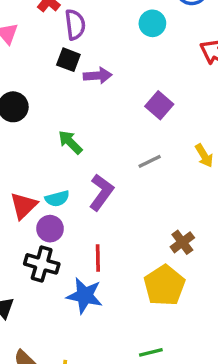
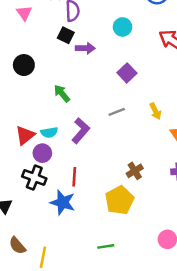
cyan circle: (152, 23) -> (123, 27), moved

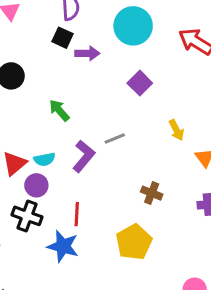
cyan circle: (123, 27) -> (133, 26), size x1.6
gray line: (117, 112) -> (115, 138), moved
brown cross: (135, 171) -> (152, 193), moved, turned -35

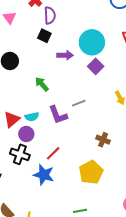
cyan circle: (133, 26) -> (92, 42), moved
purple arrow: (87, 53) -> (65, 55), moved
purple L-shape: (84, 156) -> (58, 115), turned 120
red line: (77, 214) -> (53, 153), turned 42

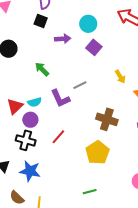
cyan circle: (92, 42) -> (88, 24), size x0.7
brown cross: (103, 140) -> (107, 119), size x1.5
blue star: (44, 175) -> (30, 171), moved

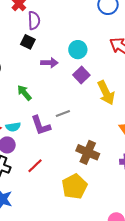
yellow arrow: (120, 77) -> (106, 93), moved, size x1.6

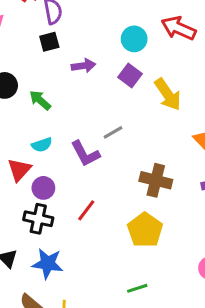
black square: (28, 42) -> (49, 42), turned -32
cyan circle: (78, 50) -> (134, 39), moved
green arrow: (24, 93) -> (40, 100), moved
cyan semicircle: (13, 127) -> (42, 145), moved

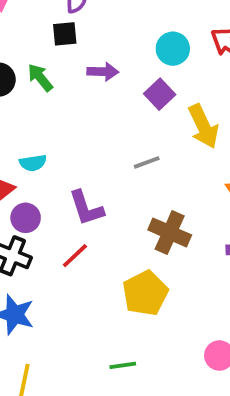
green arrow: (40, 100) -> (40, 78), moved
gray line: (113, 132) -> (147, 162), moved
purple L-shape: (85, 154) -> (86, 208), moved

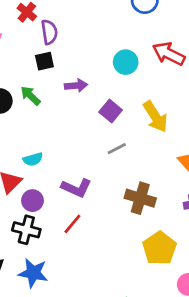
purple square: (160, 94) -> (111, 111), moved
purple L-shape: (86, 208) -> (76, 188), turned -40
yellow pentagon: (145, 293) -> (159, 248), moved

